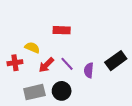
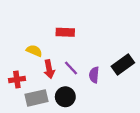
red cross: (15, 63) -> (17, 79), moved
red arrow: (46, 65) -> (49, 69), turned -56

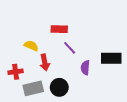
black rectangle: (123, 65) -> (111, 58), turned 36
purple line: (71, 68) -> (70, 48), moved

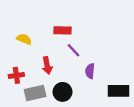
yellow semicircle: (31, 46) -> (24, 39), moved
black rectangle: (111, 58) -> (119, 91), moved

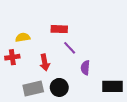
yellow semicircle: (24, 39) -> (23, 37), turned -32
red cross: (16, 75) -> (12, 57), moved

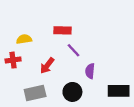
red arrow: (45, 62) -> (47, 66), turned 49
black circle: (59, 87) -> (72, 92), moved

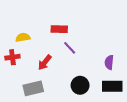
purple semicircle: (90, 71) -> (109, 62), moved
black circle: (72, 92) -> (80, 85), moved

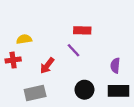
red rectangle: (59, 29) -> (82, 30), moved

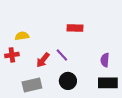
purple line: (74, 50) -> (62, 55), moved
black circle: (84, 90) -> (68, 81), moved

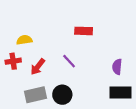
red arrow: (43, 60) -> (38, 67), moved
black circle: (68, 81) -> (62, 95), moved

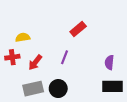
red rectangle: (84, 31) -> (78, 29), turned -42
purple line: (69, 61) -> (64, 57), turned 64

